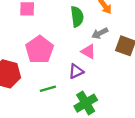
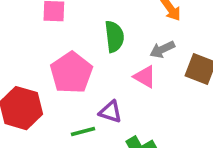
green semicircle: (77, 17) -> (114, 37), moved
purple triangle: (76, 71) -> (111, 112), moved, turned 42

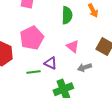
green semicircle: (114, 37) -> (67, 15), moved
gray arrow: (162, 49) -> (85, 67), moved

